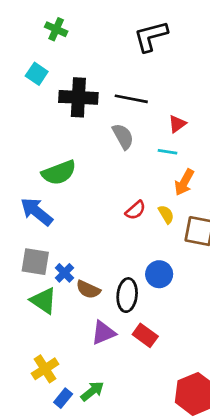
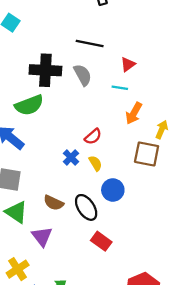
black cross: (78, 97) -> (45, 70), moved
yellow semicircle: (166, 214) -> (95, 163), moved
blue cross: (64, 273) -> (71, 157), moved
black ellipse: (127, 295) -> (86, 207), turned -40
purple triangle: (103, 333) -> (42, 236), moved, turned -45

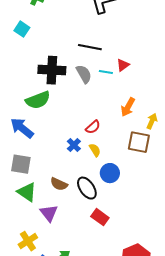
cyan line: (120, 88) -> (106, 72), moved

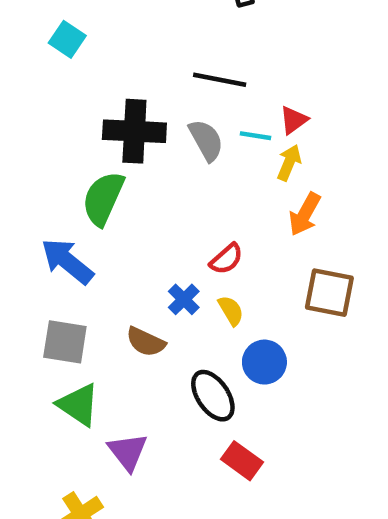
green semicircle: (38, 100) -> (103, 198), turned 135
yellow arrow: (152, 121) -> (289, 163), moved
brown semicircle: (59, 184) -> (146, 342), moved

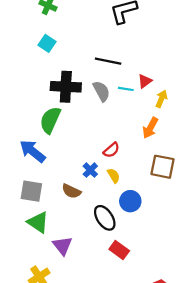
cyan square: (67, 39) -> (47, 43), moved
yellow arrow: (289, 163) -> (161, 99), moved

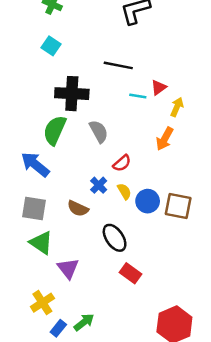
gray semicircle: (101, 91) -> (99, 131), moved
brown square: (163, 167) -> (178, 206), moved
blue circle: (130, 201) -> (148, 201), moved

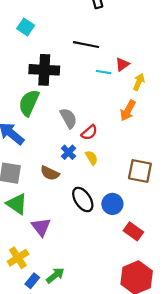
gray semicircle: (99, 131) -> (68, 118), moved
blue circle: (148, 201) -> (112, 204), moved
red rectangle: (130, 273) -> (133, 231), moved

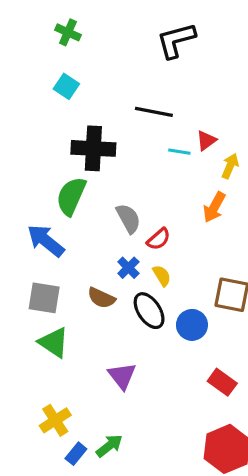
black ellipse: (83, 200) -> (149, 311), moved
blue circle: (112, 204) -> (192, 325), moved
purple triangle: (41, 227) -> (122, 376), moved

